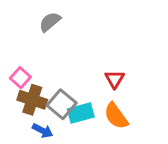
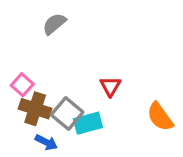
red triangle: (115, 79) -> (110, 86), moved
orange semicircle: (116, 116) -> (160, 117), moved

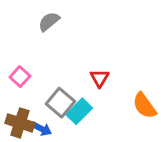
brown cross: (35, 109) -> (20, 123), moved
cyan rectangle: (88, 123) -> (79, 111), turned -30

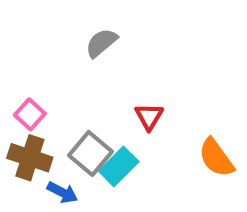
gray semicircle: (49, 22) -> (101, 43), moved
brown cross: (20, 123) -> (30, 158), moved

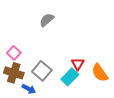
red triangle: (149, 117) -> (78, 64), moved
cyan rectangle: (119, 166) -> (70, 77), moved

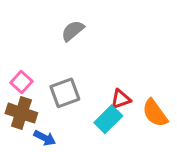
red triangle: (78, 64) -> (121, 99), turned 40
gray square: (42, 71) -> (65, 93), moved, turned 30

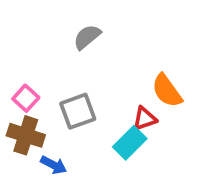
orange semicircle: (155, 113) -> (167, 91), moved

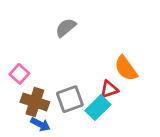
gray square: (78, 111) -> (70, 99), moved
brown cross: (26, 135) -> (35, 102), moved

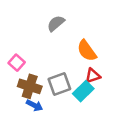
orange semicircle: (126, 68) -> (87, 51), moved

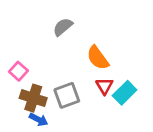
red triangle: (93, 76) -> (104, 86), turned -42
cyan rectangle: (83, 91) -> (125, 93), moved

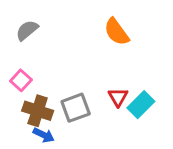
gray semicircle: (63, 27) -> (27, 30), moved
orange semicircle: (98, 58) -> (117, 32), moved

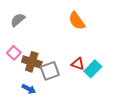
red triangle: (118, 97) -> (78, 64), turned -40
brown cross: (38, 111) -> (32, 62), moved

